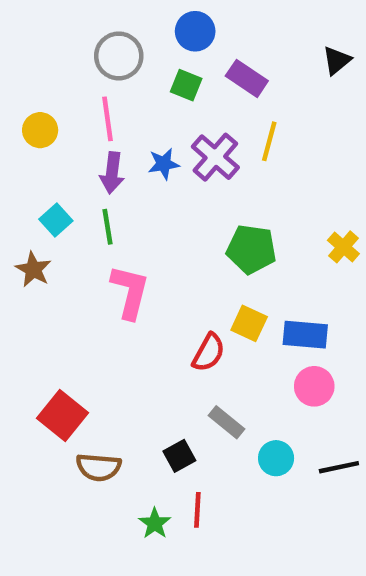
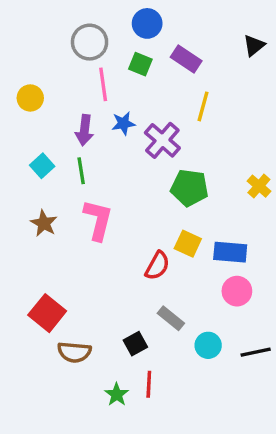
pink line: (108, 119) -> (103, 84), moved
purple cross: (215, 157) -> (162, 140), moved
brown star: (33, 269) -> (44, 223), moved

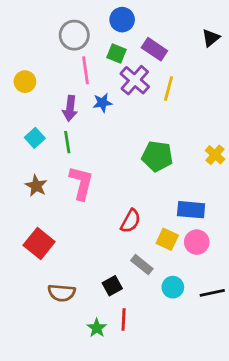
purple cross: (162, 140) -> (135, 80), moved
yellow square: (188, 244) -> (167, 239), moved
red square: (47, 313) -> (39, 243), moved

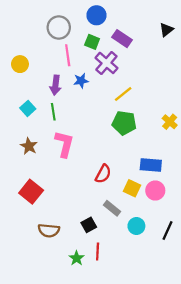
yellow line: (169, 89) -> (123, 94), moved, turned 36
black line: (212, 293) -> (167, 230), turned -54

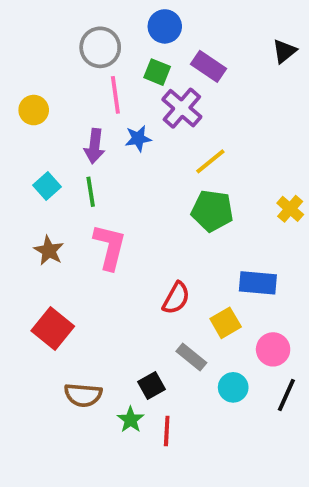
yellow square: (132, 188) -> (226, 323), turned 35
pink circle: (155, 191) -> (273, 349), moved
green star: (77, 258) -> (131, 420), moved

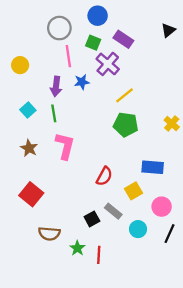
black square: (151, 385) -> (92, 219), moved

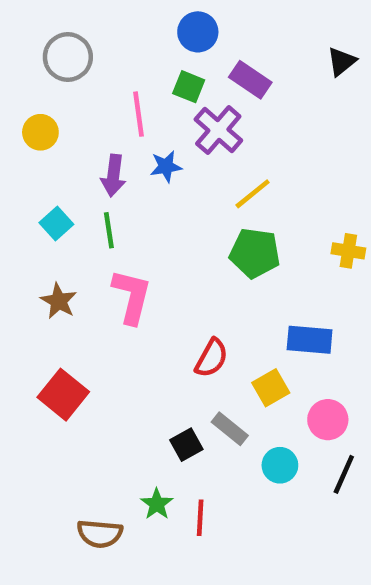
gray circle: (59, 28) -> (68, 57), moved
yellow cross: (172, 123) -> (348, 251), turned -32
brown semicircle: (49, 234) -> (100, 534), moved

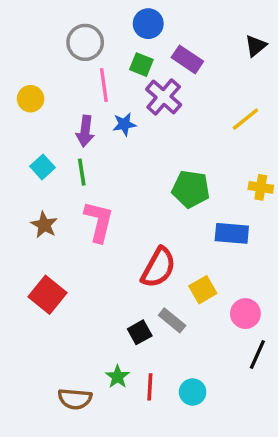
gray circle: (68, 57) -> (85, 42), moved
yellow line: (253, 194) -> (245, 119), moved
blue rectangle: (310, 340) -> (232, 233), moved
red semicircle: (211, 358) -> (158, 268), size x1.4
cyan circle: (280, 465) -> (193, 392), moved

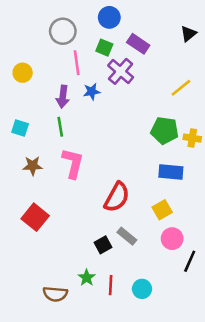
cyan square: (42, 167) -> (20, 128), moved, turned -30
green pentagon: (191, 189) -> (165, 131), moved
brown star: (44, 225) -> (33, 166), turned -30
yellow square: (203, 290) -> (162, 210), moved
pink circle: (245, 314) -> (172, 239), moved

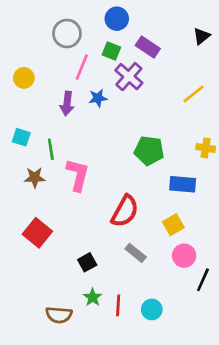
pink line: (77, 63) -> (82, 67), turned 30
green line: (60, 127) -> (51, 149), moved
green pentagon: (165, 131) -> (149, 151), moved
black square: (103, 245) -> (87, 262), moved

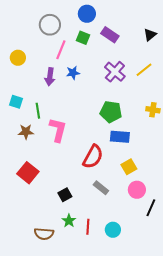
black triangle: (202, 36) -> (150, 35), moved
purple cross: (129, 77) -> (115, 72), moved
blue rectangle: (183, 184) -> (120, 137), moved

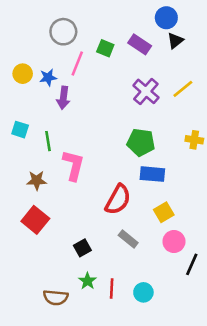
blue circle: (87, 14) -> (166, 18), moved
black triangle: (150, 35) -> (175, 41), moved
blue star: (73, 73) -> (48, 77), moved
brown star: (26, 132) -> (37, 180), moved

